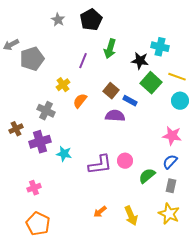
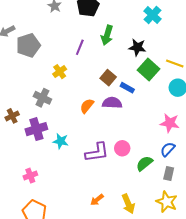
cyan cross: (160, 47) -> (153, 15), moved, turned 30
orange semicircle: (80, 101) -> (87, 106), moved

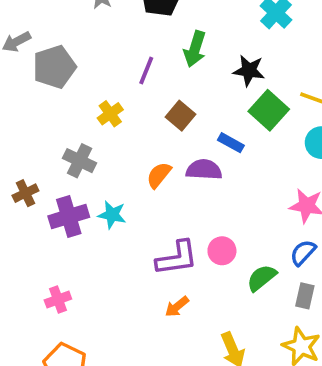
brown square: (108, 78) -> (180, 116), moved
cyan star: (61, 141) -> (112, 215), moved
orange arrow: (97, 200) -> (177, 307), moved

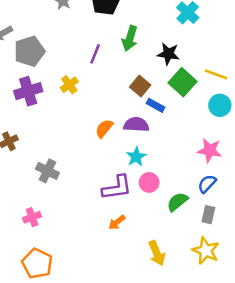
brown square: (180, 116) -> (140, 86), moved
gray cross: (80, 161) -> (47, 171), moved
cyan star: (112, 215) -> (136, 157), moved, turned 30
purple cross: (69, 217) -> (28, 91), moved

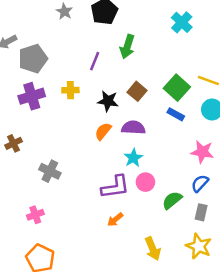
black star: (168, 54) -> (108, 101), moved
yellow cross: (69, 85) -> (70, 90), turned 35
blue rectangle: (156, 105) -> (176, 114), moved

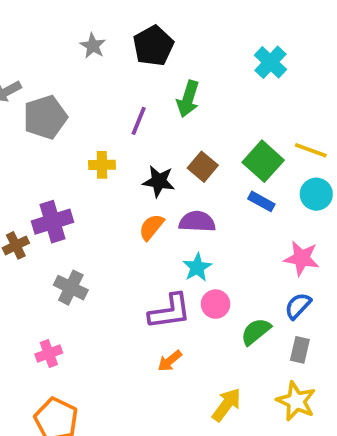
purple cross: (32, 96) -> (52, 222), moved
yellow arrow: (153, 249) -> (227, 405), turned -120

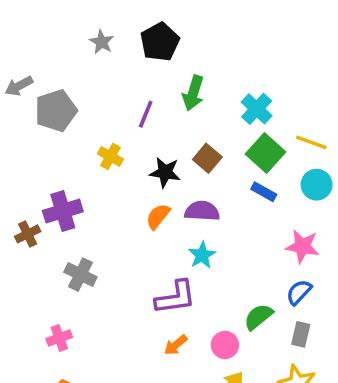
cyan cross: (270, 62) -> (257, 109), moved
yellow cross: (102, 165) -> (110, 156), turned 30
pink circle: (216, 304) -> (225, 345), moved

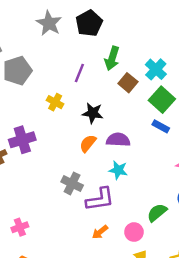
gray star: (102, 42) -> (49, 23), size x1.5
brown square: (207, 158) -> (128, 83), moved
cyan star: (202, 255) -> (118, 170), turned -30
gray cross: (80, 275) -> (72, 183), moved

